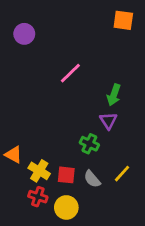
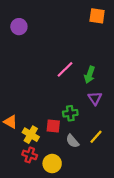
pink line: (70, 73) -> (65, 69), moved
purple triangle: (108, 121) -> (95, 98), moved
green cross: (89, 144) -> (70, 113), turned -32
red square: (66, 175) -> (53, 126), moved

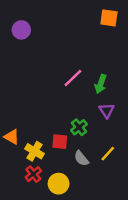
green cross: (70, 113) -> (79, 127), turned -32
red cross: (30, 155) -> (33, 174), turned 32

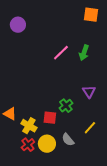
pink line: (73, 78) -> (61, 53), moved
green arrow: (101, 84) -> (84, 53), moved
gray semicircle: (81, 158) -> (68, 140), moved
yellow circle: (59, 184) -> (47, 144), moved

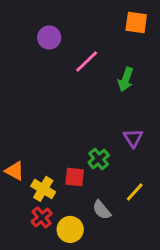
purple circle: (18, 25) -> (49, 37), moved
pink line: (61, 53) -> (87, 61), moved
yellow circle: (47, 144) -> (70, 229), moved

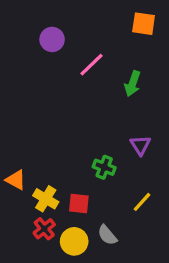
green cross: (99, 159) -> (104, 167), turned -30
red square: (75, 177) -> (79, 204), moved
gray semicircle: (102, 210) -> (107, 235), moved

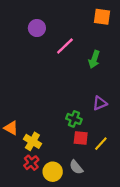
purple triangle: (140, 145) -> (100, 103), turned 40
red square: (79, 204) -> (81, 138), moved

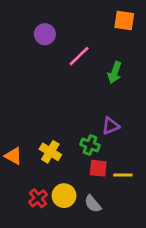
purple triangle: (100, 103) -> (111, 126), moved
yellow cross: (32, 141) -> (50, 152), moved
yellow line: (101, 144) -> (123, 175), turned 48
yellow circle: (53, 172) -> (64, 196), moved

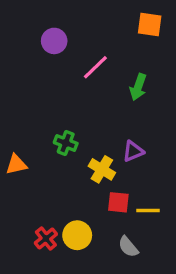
green cross: (90, 145) -> (66, 143), moved
yellow cross: (50, 152) -> (102, 169), moved
orange triangle: (13, 156) -> (16, 164), moved, turned -42
gray semicircle: (93, 204) -> (128, 247), moved

